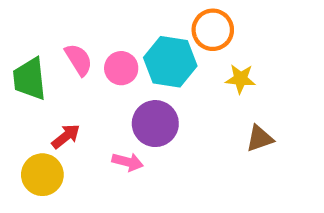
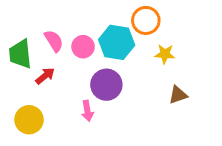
red arrow: (66, 136) -> (45, 76), moved
pink arrow: (128, 162) -> (87, 111), turned 66

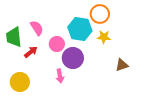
pink circle: (83, 47) -> (57, 44), moved
yellow star: (165, 54) -> (104, 37), moved

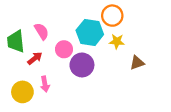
brown triangle: (122, 65) -> (137, 63), moved
pink arrow: (60, 76) -> (45, 84), moved

